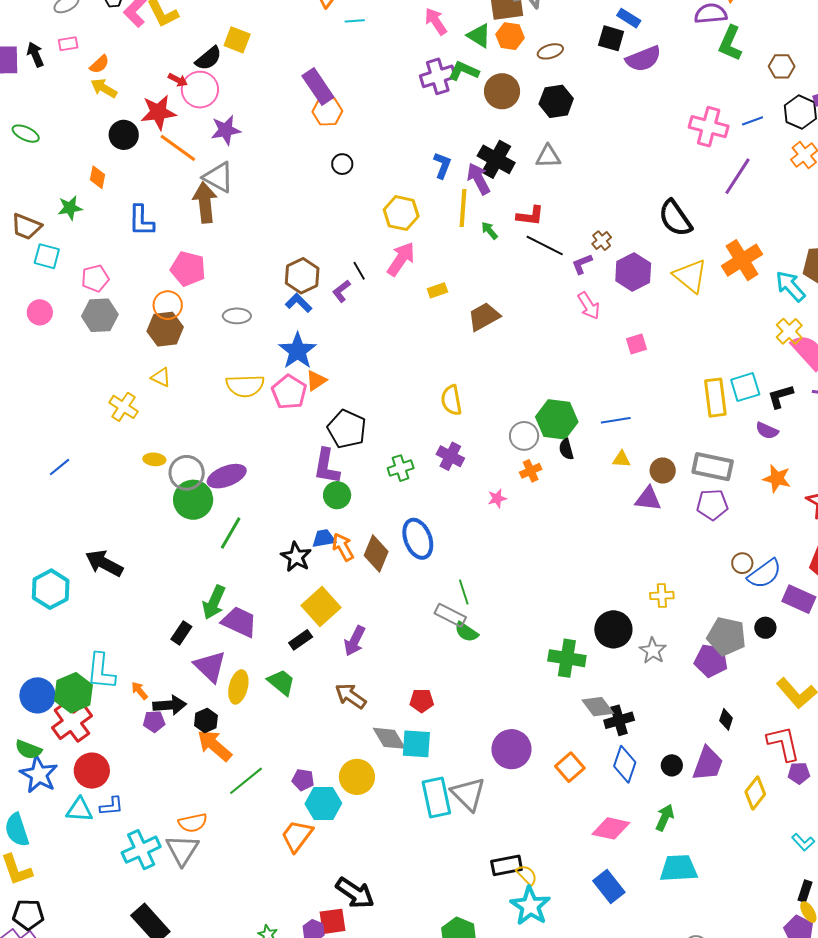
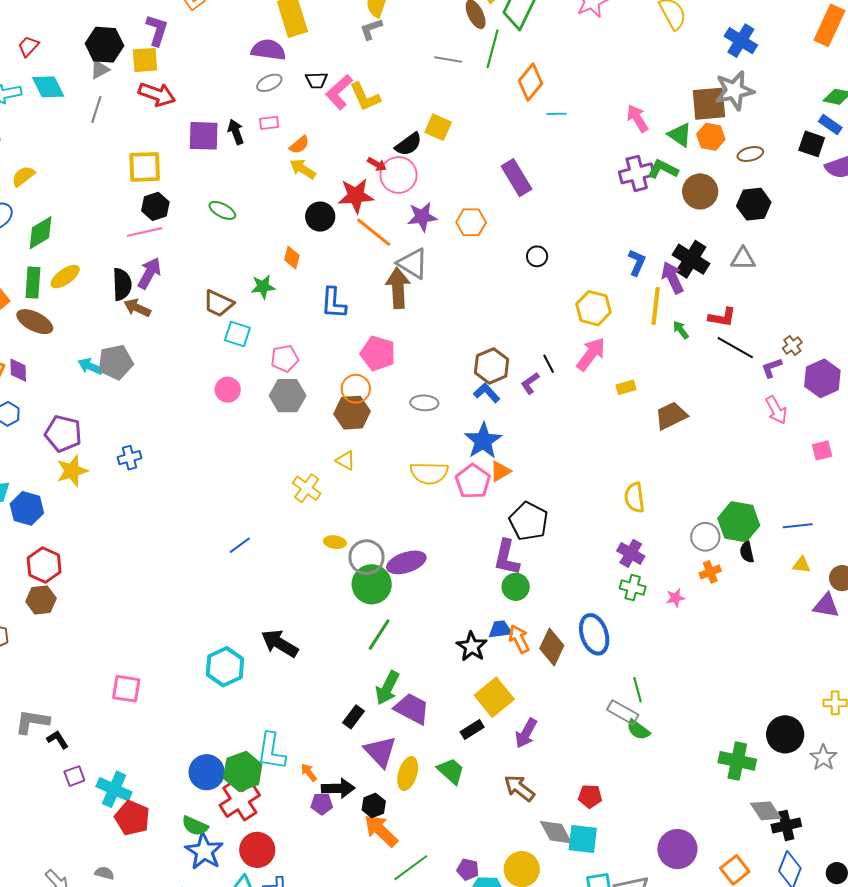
orange hexagon: (327, 111) -> (471, 222), moved
green cross: (401, 468) -> (633, 588), moved, turned 30
green line: (231, 533) -> (379, 635), moved

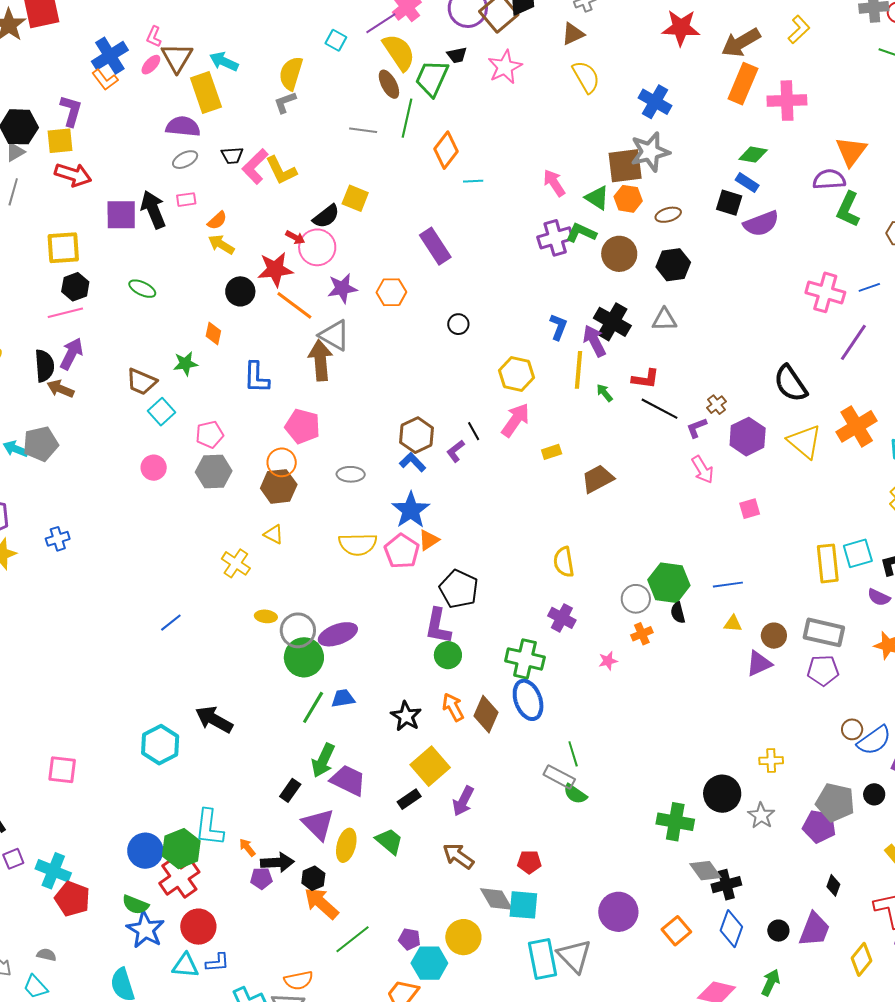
black arrow: (236, 132) -> (153, 210), size x1.5
cyan square: (237, 334) -> (162, 412), turned 32
green cross: (633, 588) -> (525, 659), moved, size x1.5
purple triangle: (826, 606) -> (759, 664), turned -32
blue trapezoid: (500, 629) -> (343, 698), moved

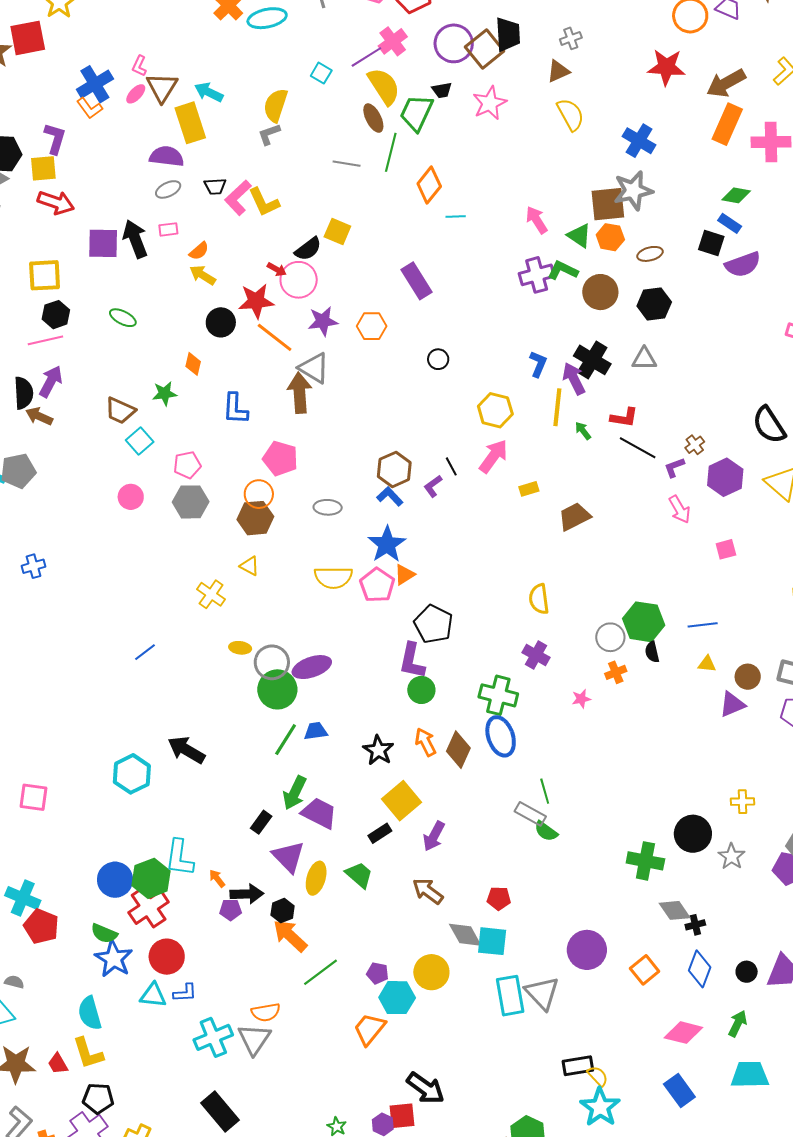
black cross: (726, 885) -> (695, 925), size x0.7

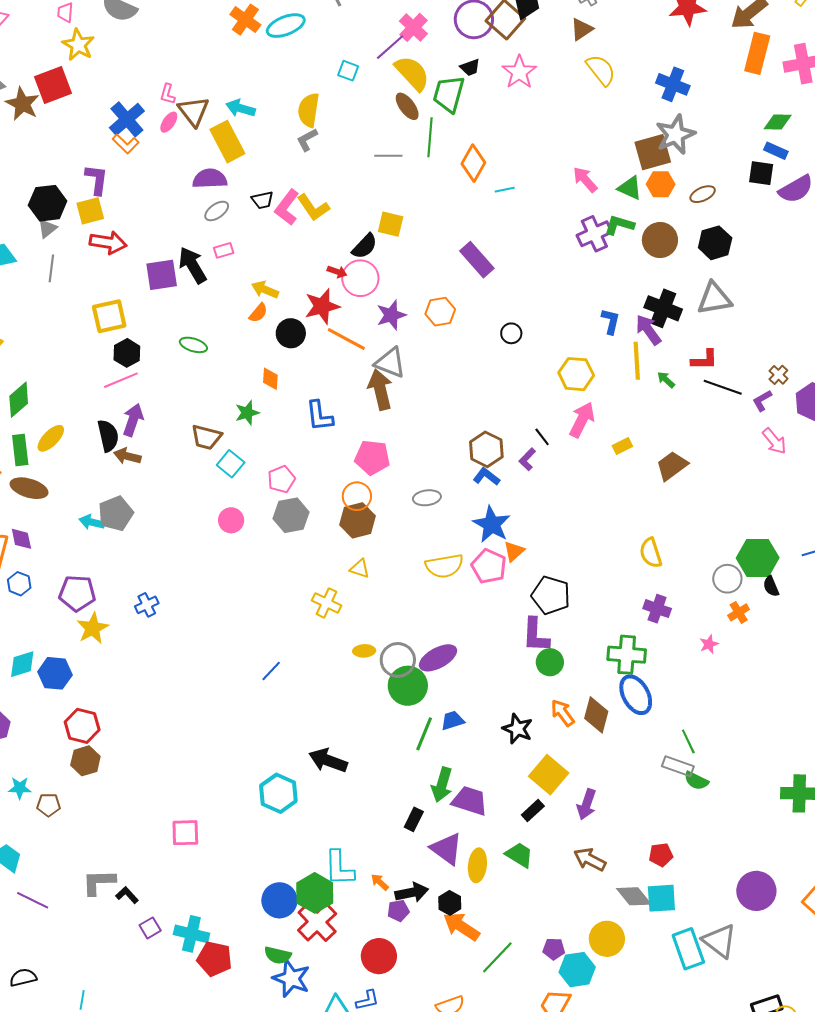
orange semicircle: (199, 251) -> (258, 313), moved
gray triangle: (644, 359) -> (714, 299), size x1.4
red circle: (167, 957) -> (379, 956), moved

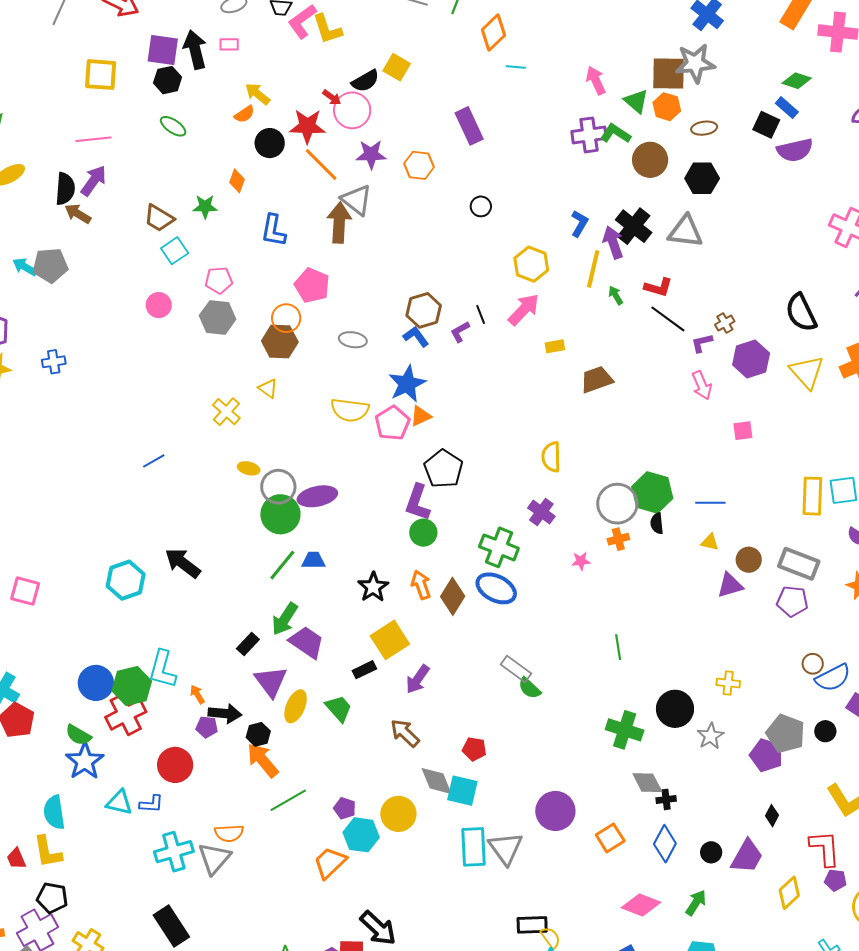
black hexagon: (127, 353) -> (168, 80), moved
gray circle: (727, 579) -> (617, 504), size x1.4
blue ellipse: (636, 695) -> (496, 588), turned -51
green line: (688, 741) -> (618, 647), moved

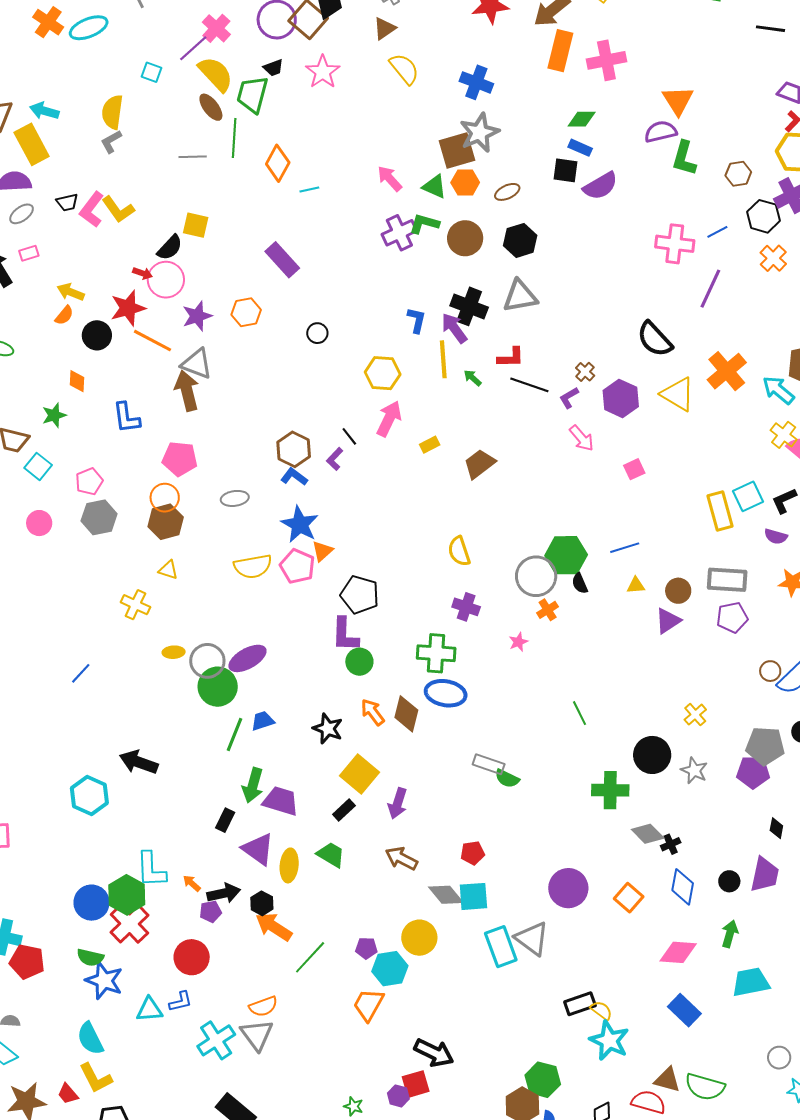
yellow cross: (728, 683) -> (695, 715), turned -30

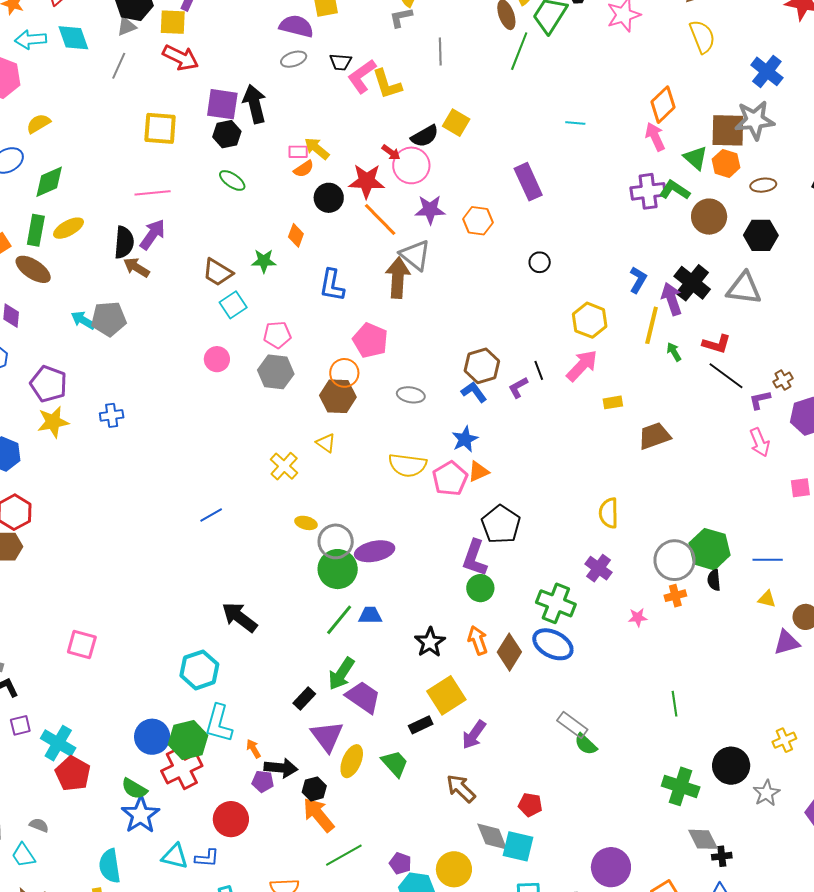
gray line: (193, 157) -> (440, 51), moved, turned 72
orange diamond: (278, 163) -> (663, 105), moved
pink rectangle: (29, 253) -> (298, 152), moved
blue star: (300, 524) -> (465, 439), size x0.7
cyan hexagon: (89, 795) -> (199, 670), moved

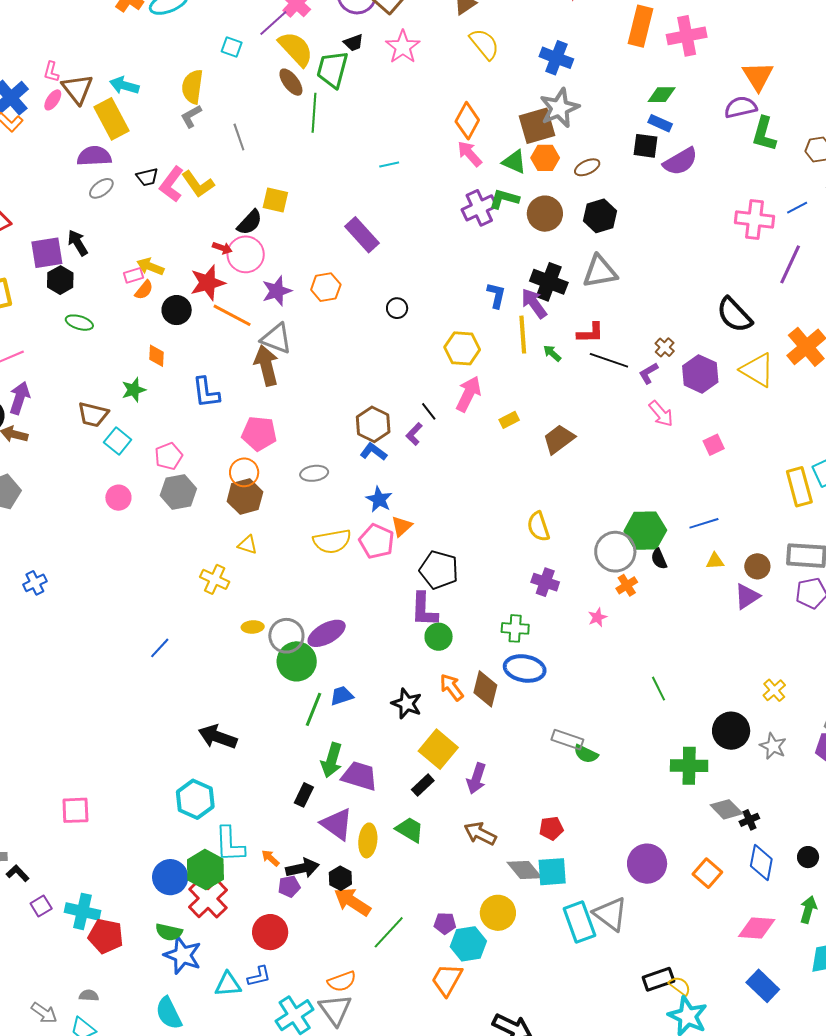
black arrow: (255, 104) -> (78, 243), size x0.7
green cross: (556, 603) -> (515, 628), size x0.7

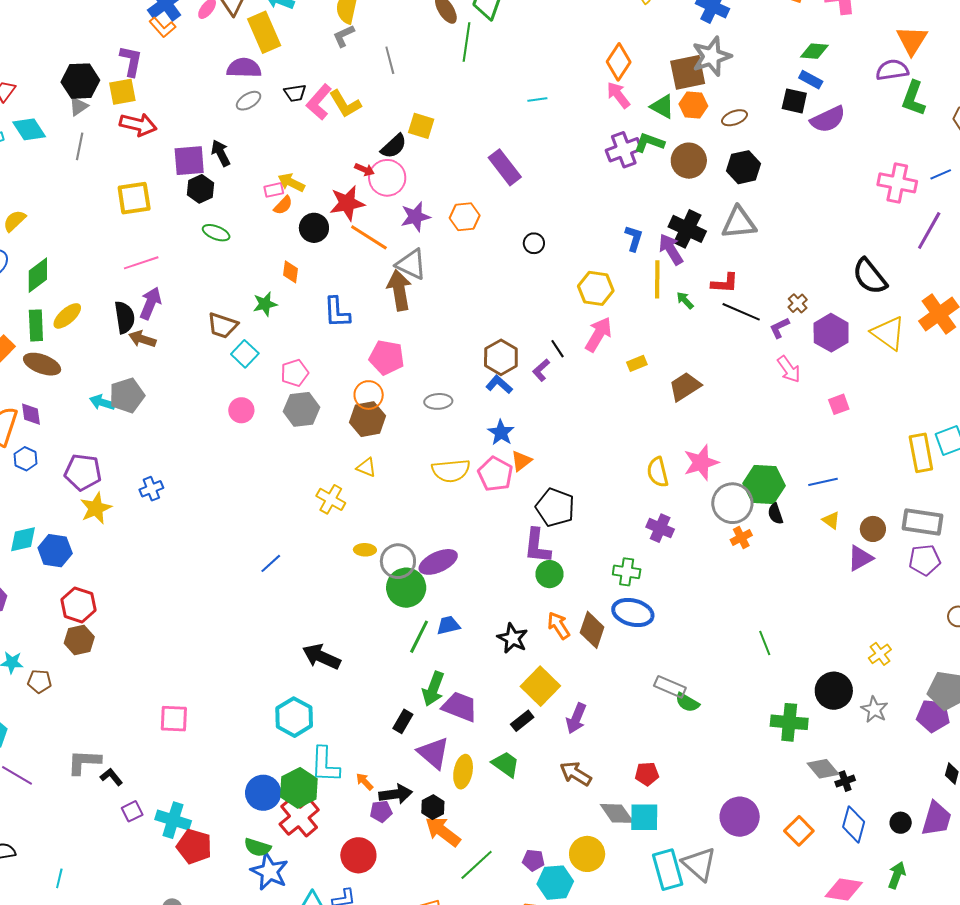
yellow triangle: (715, 561) -> (831, 520), turned 36
pink star: (597, 617) -> (701, 463), moved, size x1.8

